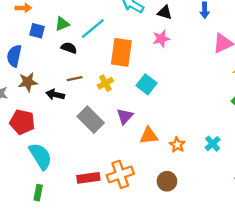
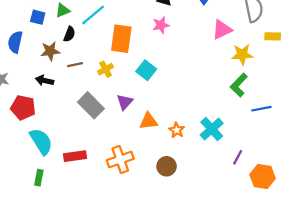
black semicircle: (69, 48) -> (69, 34), turned 91
brown star: (28, 82) -> (50, 51), moved
black arrow: (55, 95) -> (45, 80), moved
cyan cross: (213, 144) -> (212, 129), size x1.5
red rectangle: (88, 178) -> (75, 156), moved

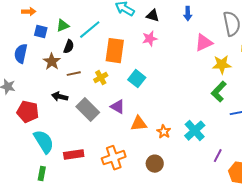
brown star: (50, 51) -> (52, 62), turned -30
black arrow: (45, 80) -> (60, 97), moved
purple triangle: (125, 102) -> (118, 107), turned -42

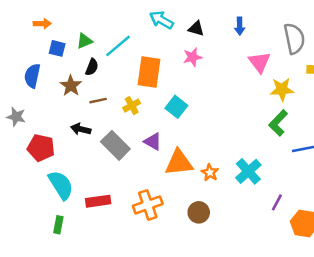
pink triangle: (204, 43) -> (260, 62), turned -42
orange triangle: (139, 124) -> (179, 163), size x1.4

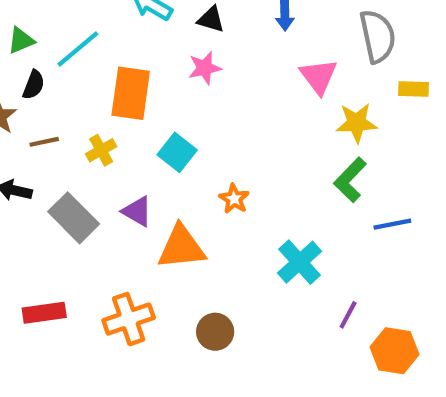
orange star: (210, 173) -> (234, 199), moved

